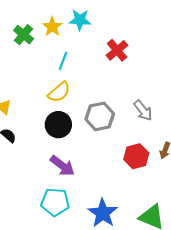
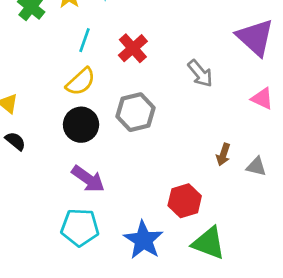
red cross: (117, 50) -> (133, 48), moved
gray arrow: (143, 110) -> (200, 73), moved
red hexagon: (136, 156) -> (185, 201), moved

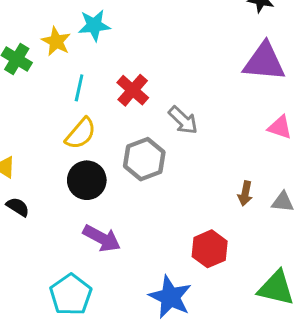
purple triangle: (255, 37) -> (264, 62), turned -30
gray arrow: (200, 73) -> (183, 120), moved
cyan pentagon: (80, 227) -> (71, 295), moved, turned -30
green triangle: (209, 243) -> (276, 288), moved

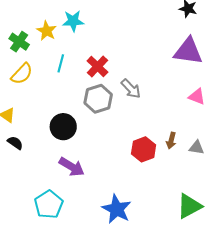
yellow semicircle: (81, 134) -> (22, 74), moved
gray hexagon: (144, 159) -> (98, 99), moved
red hexagon: (210, 249) -> (144, 149), moved
green triangle: (276, 288) -> (189, 206), turned -44

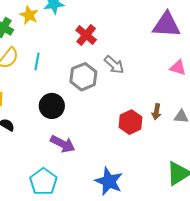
cyan line: (61, 63) -> (37, 61), moved
red cross: (97, 67) -> (86, 35), moved

